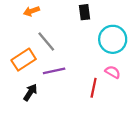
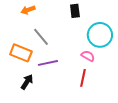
orange rectangle: (24, 60) -> (21, 53), turned 55
pink semicircle: (113, 72) -> (88, 56), moved

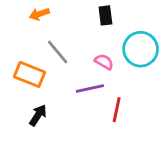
pink semicircle: (88, 56) -> (104, 62), moved
purple line: (48, 63) -> (90, 89), moved

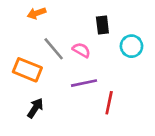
black rectangle: (105, 15) -> (102, 25), moved
cyan circle: (141, 49) -> (131, 46), size x0.7
pink semicircle: (104, 62) -> (81, 50), moved

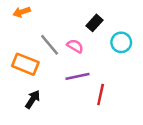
orange arrow: (37, 13) -> (22, 12), moved
black rectangle: (102, 25) -> (94, 23), turned 49

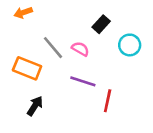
purple line: (78, 76) -> (83, 81), turned 30

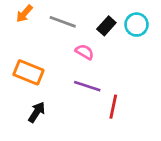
orange arrow: (23, 13) -> (24, 14), turned -30
cyan circle: (130, 45) -> (137, 25), moved
gray line: (53, 48) -> (63, 22), moved, turned -30

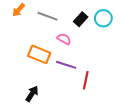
orange rectangle: (28, 72) -> (39, 54), moved
black arrow: (37, 112) -> (32, 94), moved

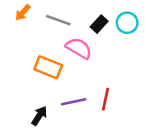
pink semicircle: (64, 39) -> (79, 48), size x1.5
purple line: (66, 65) -> (74, 102), moved, turned -30

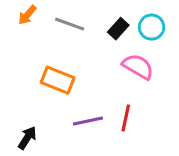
pink semicircle: (79, 48) -> (138, 66), moved
black arrow: (39, 116) -> (27, 138), moved

